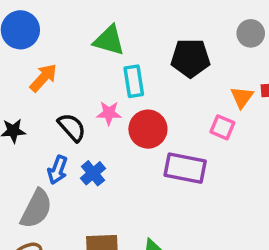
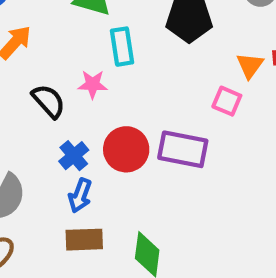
red circle: (148, 129) -> (126, 149), moved
blue arrow: (58, 170) -> (80, 195), moved

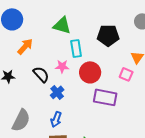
red circle: (126, 149) -> (90, 72), moved
blue cross: (74, 156) -> (57, 92), moved

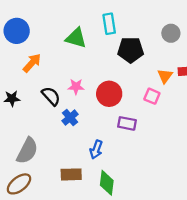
cyan rectangle: (76, 48) -> (109, 24), moved
purple rectangle: (105, 97) -> (127, 123), size x0.7
blue arrow: (56, 119) -> (96, 150), moved

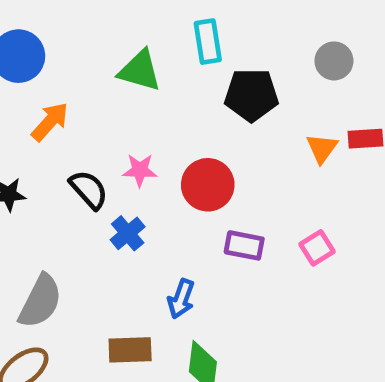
pink square: (152, 96) -> (317, 248), moved, turned 35

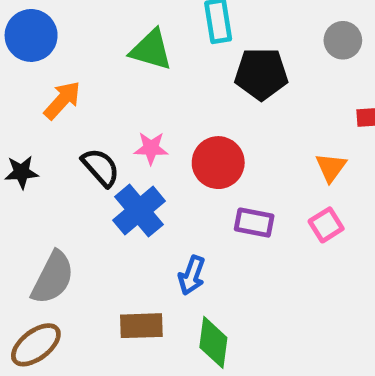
orange triangle: (322, 148) -> (331, 167), moved
blue cross: (128, 233) -> (139, 211), size x1.5

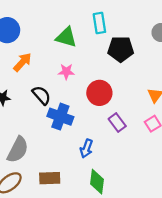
pink star: (151, 148) -> (66, 72), moved
blue cross: (139, 211) -> (60, 117), turned -30
purple rectangle: (254, 223) -> (117, 122), turned 42
brown rectangle: (141, 326) -> (50, 178), moved

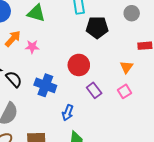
green triangle: (66, 37) -> (36, 13), moved
pink star: (66, 72) -> (32, 47), moved
black semicircle: (41, 95) -> (14, 79), moved

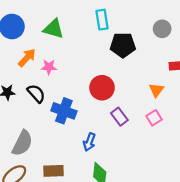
black semicircle: (14, 79) -> (36, 93), moved

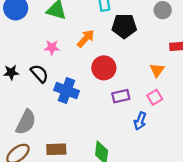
orange arrow: (27, 58) -> (86, 38), moved
purple rectangle: (119, 117) -> (121, 96), turned -66
blue arrow: (89, 142) -> (140, 121), moved

